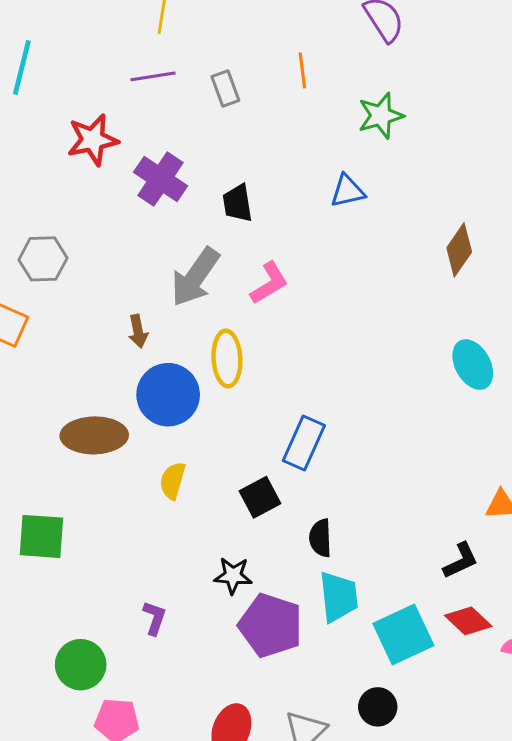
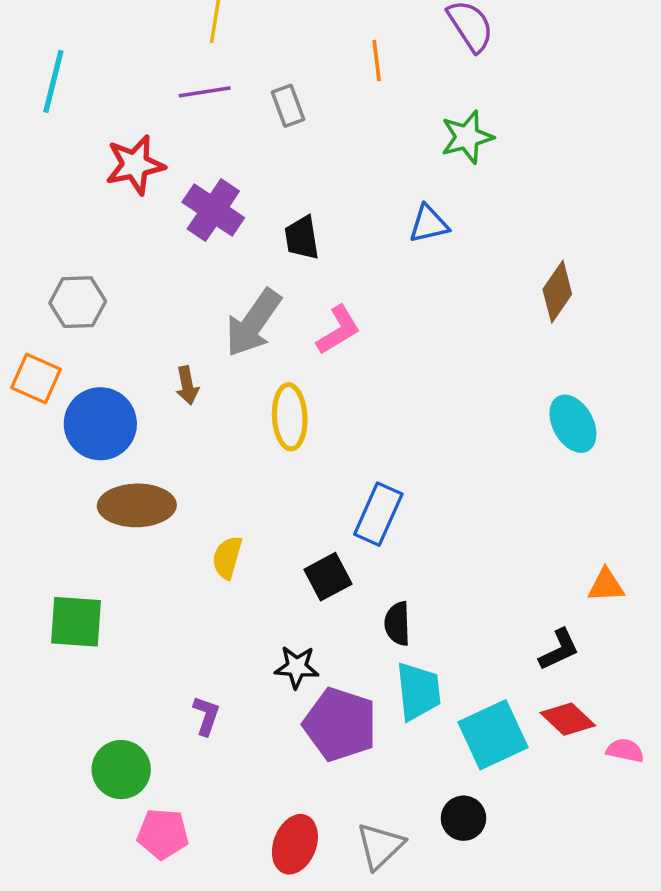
orange line: (302, 70) -> (377, 61), moved
blue circle: (168, 395) -> (100, 424), moved

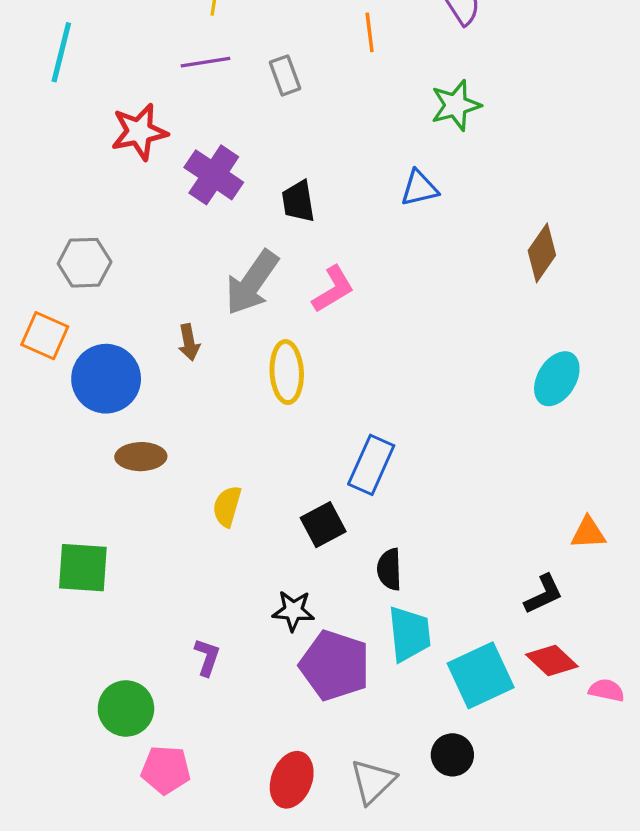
cyan ellipse: (573, 424) -> (557, 379), turned 60
brown ellipse: (137, 505) -> (141, 457), size x0.7

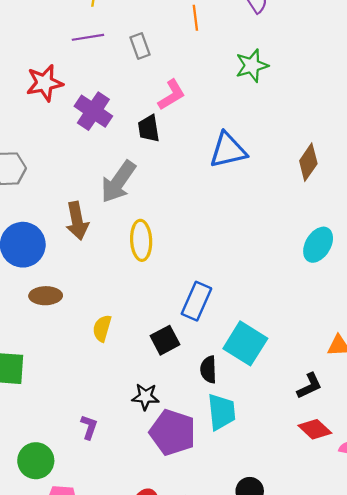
blue triangle: (419, 188) -> (228, 150), moved, size x1.5
pink L-shape: (333, 289) -> (172, 95), moved
brown arrow: (189, 342) -> (77, 221), size x1.6
cyan square: (481, 675) -> (245, 343), moved, turned -33

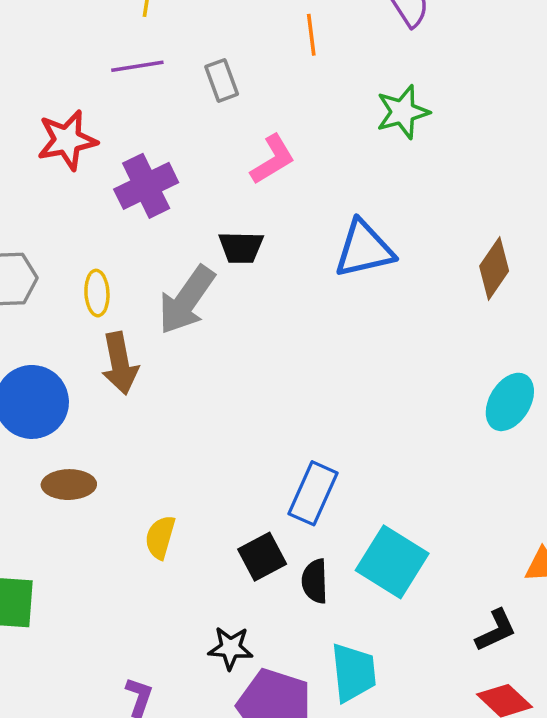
purple cross: (93, 111) -> (146, 186), turned 30
black trapezoid: (149, 129) -> (241, 247), moved, turned -80
yellow ellipse: (141, 240) -> (97, 293), moved, size x0.7
black semicircle: (208, 370) -> (315, 581), moved

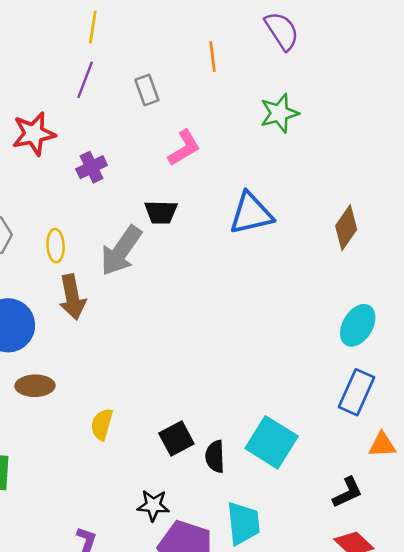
purple line: (137, 66) -> (85, 80), turned -60
purple cross: (146, 186) -> (92, 167), size x0.7
blue rectangle: (313, 493) -> (356, 392), moved

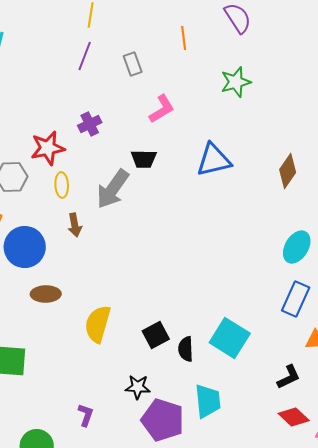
red star: (34, 134) -> (48, 148), moved
brown arrow: (72, 297) -> (75, 225), size x0.7
yellow semicircle: (102, 424) -> (98, 324), size x1.5

